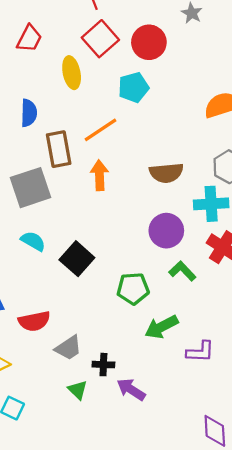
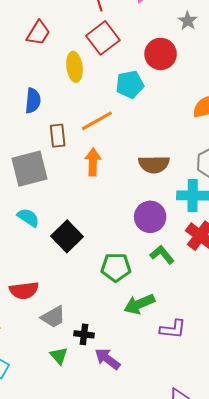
red circle: (149, 42) -> (161, 54), moved
brown rectangle: (59, 149) -> (58, 136), size x0.7

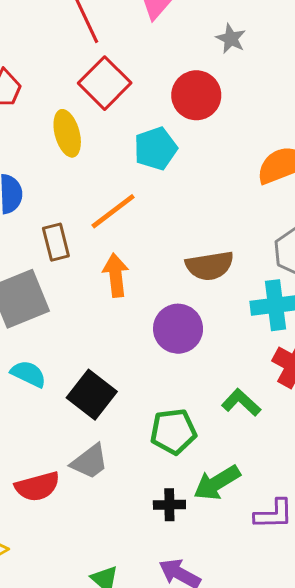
purple circle: (150, 217) -> (178, 329), moved
gray trapezoid: (53, 317) -> (90, 462), moved
black cross: (84, 334) -> (169, 505), moved

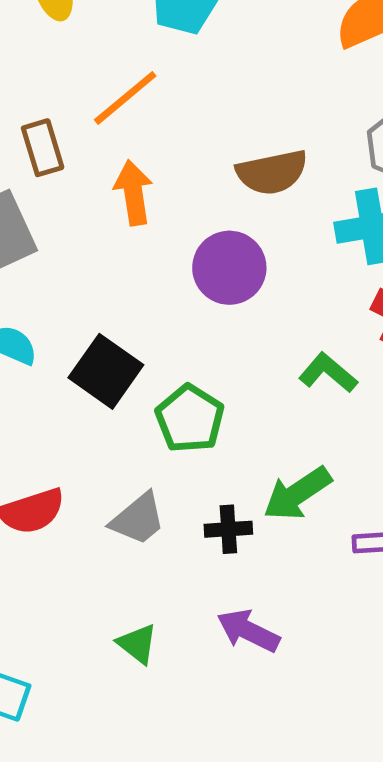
green pentagon: (173, 431) -> (190, 419), moved, turned -30
gray trapezoid: (90, 462) -> (138, 519), moved

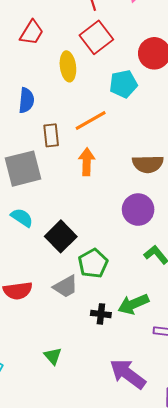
purple circle: (229, 268) -> (138, 210), moved
gray trapezoid: (138, 519) -> (66, 286), moved
purple arrow: (248, 631) -> (128, 374), moved, size x1.4

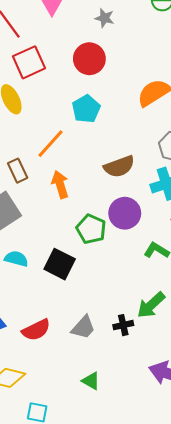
red square: (96, 37) -> (29, 62), turned 32
cyan pentagon: (123, 84) -> (86, 109), moved
green pentagon: (93, 263) -> (91, 229), moved
gray trapezoid: (66, 286) -> (83, 327), moved

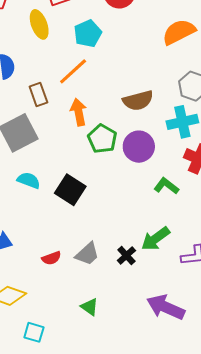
cyan pentagon: (86, 109) -> (88, 33), moved
green pentagon: (91, 229) -> (102, 139), moved
black cross: (123, 325) -> (126, 256), turned -36
red semicircle: (36, 330) -> (51, 258), moved, size x0.7

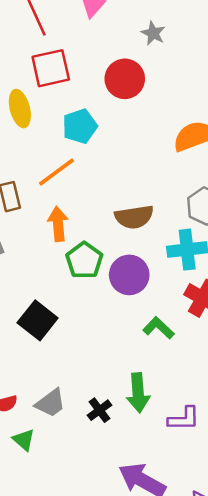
green arrow: (155, 239) -> (138, 393), turned -64
green triangle: (89, 307) -> (24, 440), moved

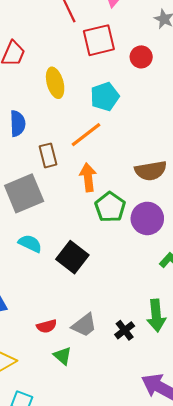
red square: (51, 68) -> (99, 40), moved
red circle: (125, 79) -> (141, 57), size x0.7

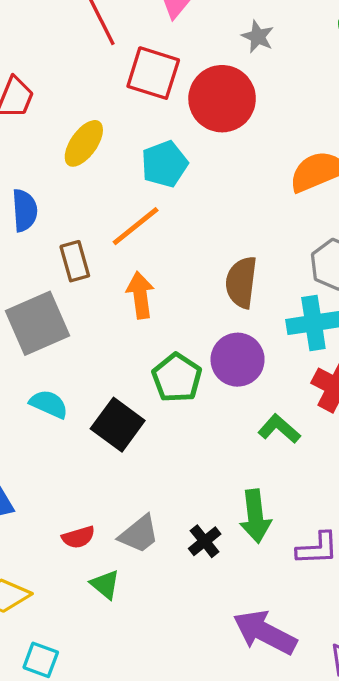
red square: (99, 40) -> (153, 73), turned 32
red circle: (141, 57) -> (222, 99), size x1.8
yellow ellipse: (55, 83) -> (84, 143), turned 52
brown semicircle: (151, 171) -> (241, 282), turned 108
green pentagon: (110, 207) -> (177, 378), moved

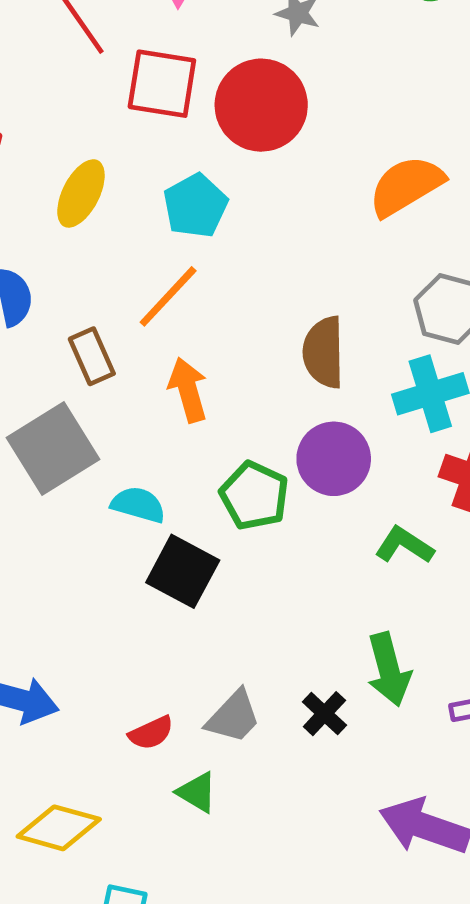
cyan semicircle: (49, 404) -> (138, 505), moved

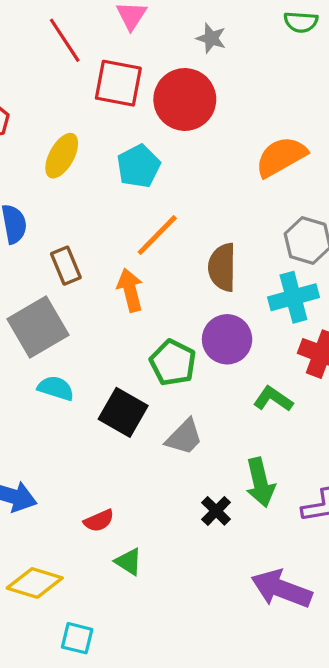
orange line: (168, 296) -> (157, 235), moved
cyan semicircle: (138, 505) -> (56, 388), moved
gray trapezoid: (233, 717) -> (184, 437), moved

